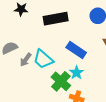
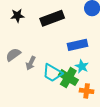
blue rectangle: (76, 50) -> (77, 45), turned -36
cyan trapezoid: (43, 59) -> (52, 73), moved

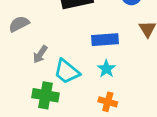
gray semicircle: (13, 55) -> (19, 24), moved
green cross: (68, 78) -> (46, 95), moved, turned -30

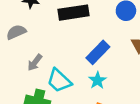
blue rectangle: (105, 40) -> (98, 52), turned -45

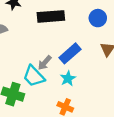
gray arrow: (35, 63) -> (45, 63), moved

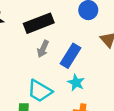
gray arrow: (45, 63) -> (43, 49), moved

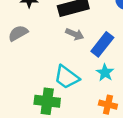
gray arrow: (43, 49) -> (75, 34), turned -98

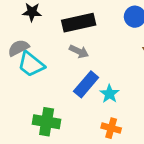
blue rectangle: (102, 44) -> (86, 84), moved
cyan trapezoid: (67, 77) -> (31, 64), moved

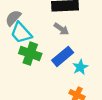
gray semicircle: (18, 48) -> (13, 18), turned -30
green cross: (47, 122) -> (30, 54), moved

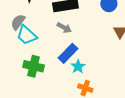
green cross: (30, 54) -> (34, 66), moved
cyan star: (80, 67) -> (78, 67), moved

